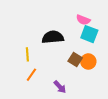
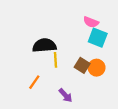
black semicircle: (53, 37) -> (44, 45), moved
yellow line: (27, 54) -> (55, 60), moved

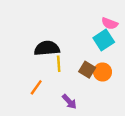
pink semicircle: (91, 22) -> (110, 23), moved
cyan square: (98, 38) -> (104, 40), turned 36

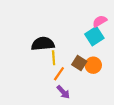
pink semicircle: (110, 23) -> (100, 21), turned 128
orange line: (36, 87) -> (59, 74), moved

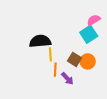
orange line: (59, 74) -> (55, 70), turned -32
purple arrow: (63, 92) -> (67, 79), moved

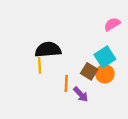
cyan square: (89, 34) -> (105, 57), moved
yellow line: (50, 54) -> (40, 65), moved

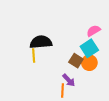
pink semicircle: (112, 24) -> (93, 31), moved
orange line: (66, 83) -> (63, 91), moved

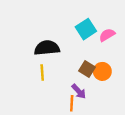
cyan square: (89, 48) -> (86, 29), moved
yellow line: (34, 55) -> (42, 73), moved

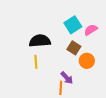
brown square: (87, 69) -> (74, 48), moved

